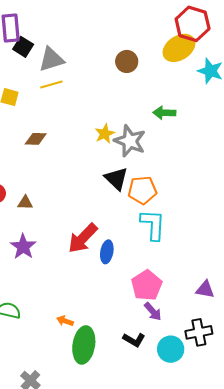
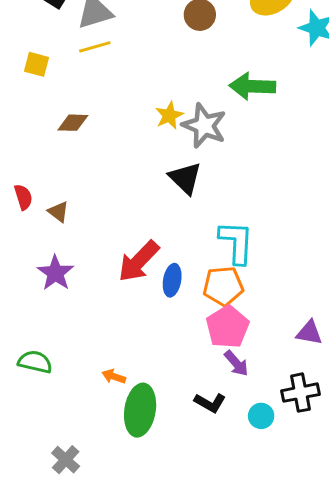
green arrow: (164, 113) -> (252, 86), size x1.4
orange pentagon: (142, 190) -> (223, 286), moved
brown triangle: (25, 203) -> (58, 212), turned 35
cyan circle: (171, 349) -> (261, 416), size x0.7

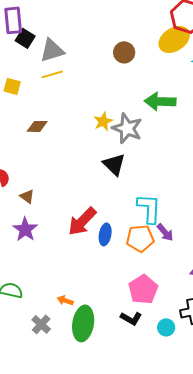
brown triangle: (58, 212) -> (27, 196), moved
pink pentagon: (228, 327) -> (143, 289), moved
purple arrow: (236, 363) -> (165, 232), moved
gray cross: (66, 460) -> (41, 324), moved

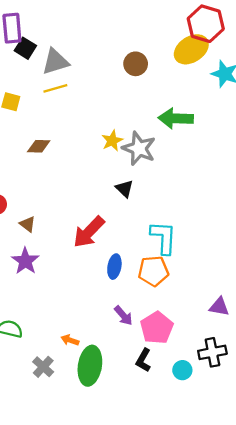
black triangle: (114, 164) -> (124, 189), size x0.7
red arrow: (82, 221) -> (89, 232), moved
purple arrow: (165, 232) -> (123, 316), moved
black L-shape: (131, 318) -> (143, 360), turned 90

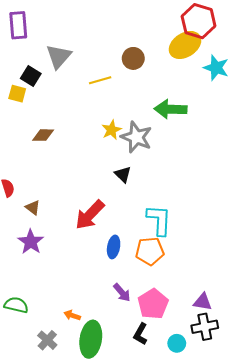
black square: (25, 48) -> (31, 76), moved
gray triangle: (55, 62) -> (59, 56), turned -32
yellow line: (55, 88) -> (100, 80), moved
purple triangle: (219, 307) -> (203, 302), moved

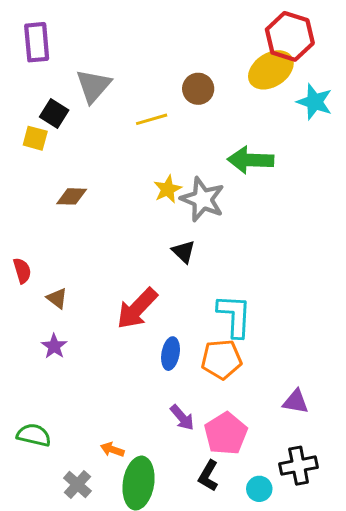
purple star: (31, 242) -> (54, 346), size x0.7
purple triangle: (203, 302) -> (296, 402), moved

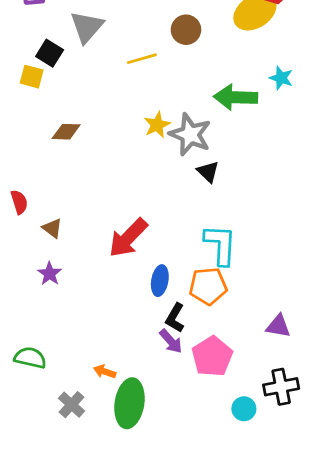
cyan star: (315, 102) -> (281, 78), moved, size x0.7
black triangle: (184, 252) -> (208, 172), moved
black L-shape: (208, 476) -> (175, 318), moved

